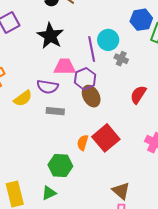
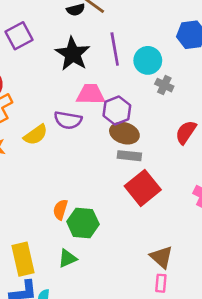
purple line: (92, 49) -> (115, 49), moved
brown ellipse: (91, 96) -> (124, 133), turned -45
gray rectangle: (55, 111) -> (129, 156), moved
orange semicircle: (83, 143) -> (60, 210), moved

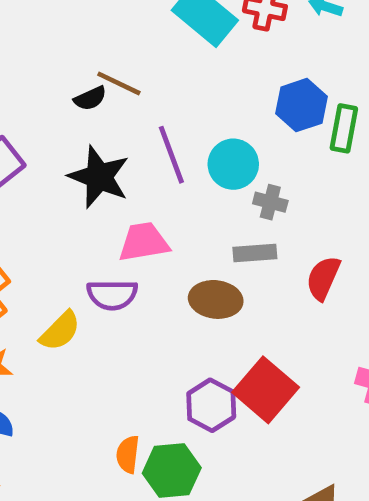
purple hexagon: (117, 110) -> (211, 405), moved
gray rectangle: (129, 156) -> (255, 253), moved

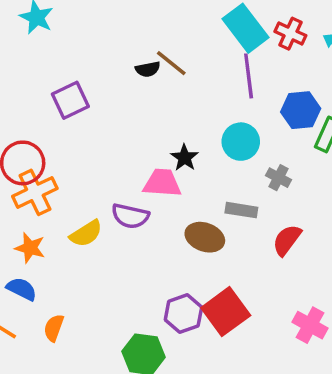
purple line: (171, 155) -> (249, 76), moved
black star: (99, 177) -> (185, 158), moved, size x0.6
gray cross: (270, 202) -> (279, 178), moved
orange semicircle: (128, 454) -> (54, 328), moved

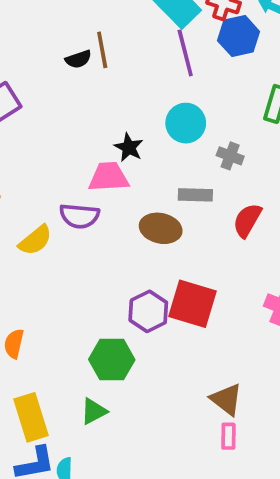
brown line: (171, 63) -> (102, 50), turned 48
blue hexagon: (301, 110) -> (239, 36), moved
red square: (226, 312) -> (192, 304), turned -30

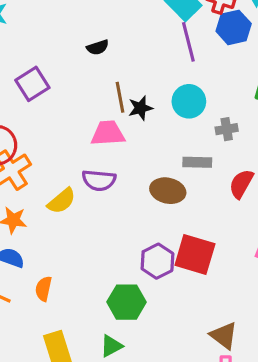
brown line: (102, 50) -> (120, 97), moved
black star: (129, 147) -> (140, 108), moved, turned 30
gray cross: (230, 156) -> (227, 129), turned -30
pink trapezoid: (109, 177) -> (108, 133), moved

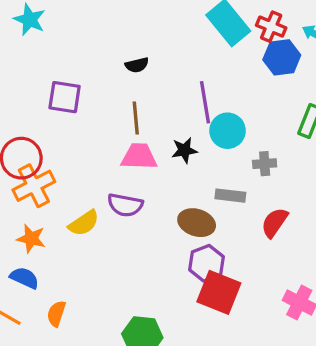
purple line: (188, 42) -> (205, 102), moved
purple square: (32, 84) -> (65, 97), turned 36
brown line: (120, 97) -> (136, 118), moved
black star: (140, 108) -> (184, 150), moved
purple hexagon: (157, 261) -> (206, 263), moved

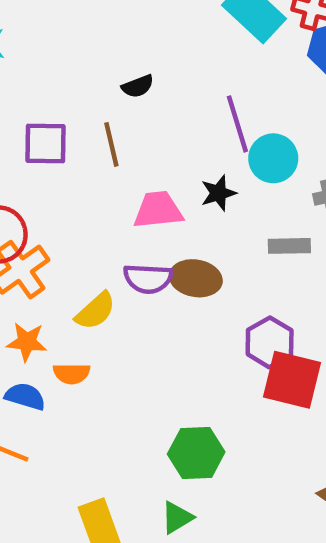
brown line: (136, 118) -> (111, 144), moved
brown ellipse: (197, 223) -> (196, 278), moved
orange semicircle: (56, 314) -> (72, 374), moved, turned -100

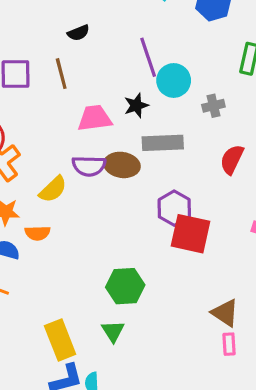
gray rectangle: (289, 246) -> (163, 143), moved, size x1.4
green triangle: (177, 518) -> (113, 331), turned -30

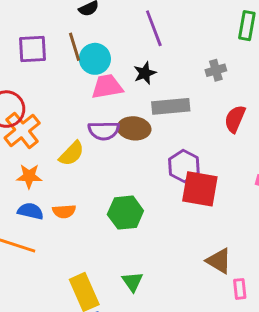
cyan circle: (174, 80) -> (95, 59), moved
orange semicircle: (37, 233) -> (64, 211), moved
green hexagon: (125, 286) -> (125, 213), moved
brown triangle: (225, 313) -> (219, 261), moved

